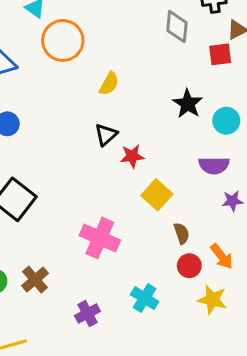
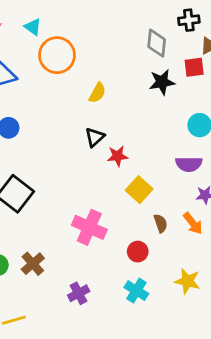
black star: (188, 104) -> (162, 82), moved, turned 30
orange arrow: (222, 256) -> (193, 223), moved
red circle: (189, 266) -> (138, 252), moved
cyan cross: (145, 298) -> (136, 291), moved

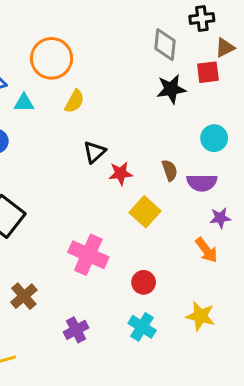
cyan triangle: (33, 27) -> (24, 103), moved, turned -36
yellow semicircle: (97, 93) -> (75, 101), moved
brown semicircle: (161, 223) -> (170, 170), moved

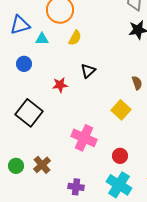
red star: (121, 173) -> (60, 85), moved
cyan cross: (142, 327) -> (119, 185), size x1.4
purple cross: (76, 330) -> (76, 187), turned 35

